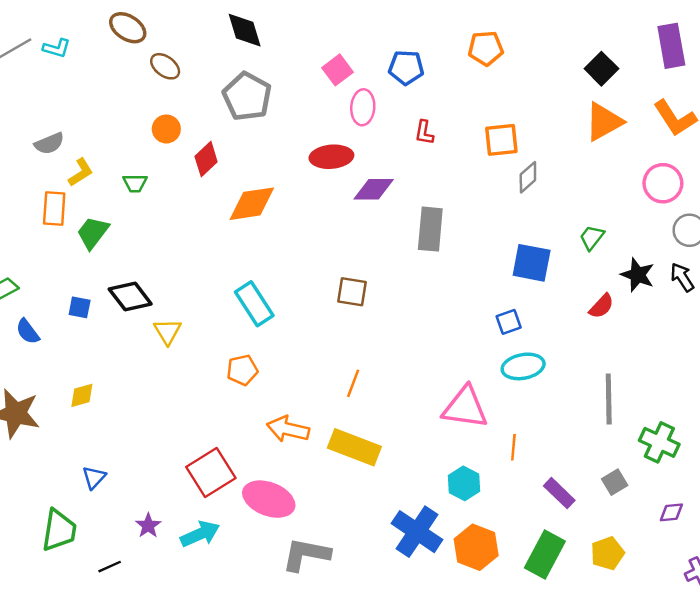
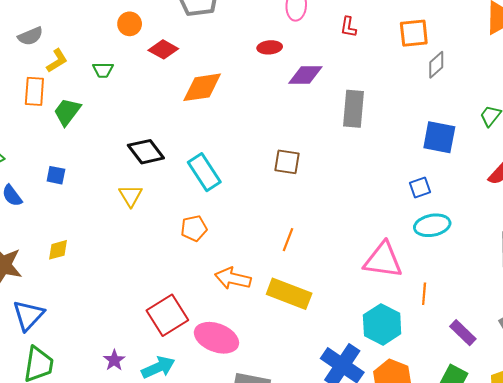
red ellipse: (331, 157) -> (270, 47), size x0.7
red diamond: (206, 159) -> (163, 49), turned 72
black diamond: (130, 297) -> (146, 152), moved
blue triangle: (94, 477) -> (28, 315), moved, size x1.6
cyan hexagon: (464, 483) -> (382, 324), size x1.4

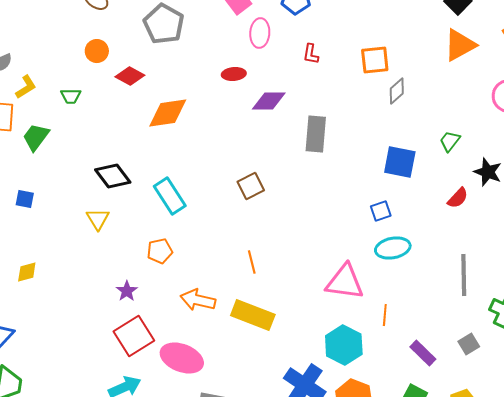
brown square: (287, 162) -> (251, 186), turned -36
orange line: (288, 240) -> (252, 262), turned -35
purple star: (114, 360) -> (127, 291), moved

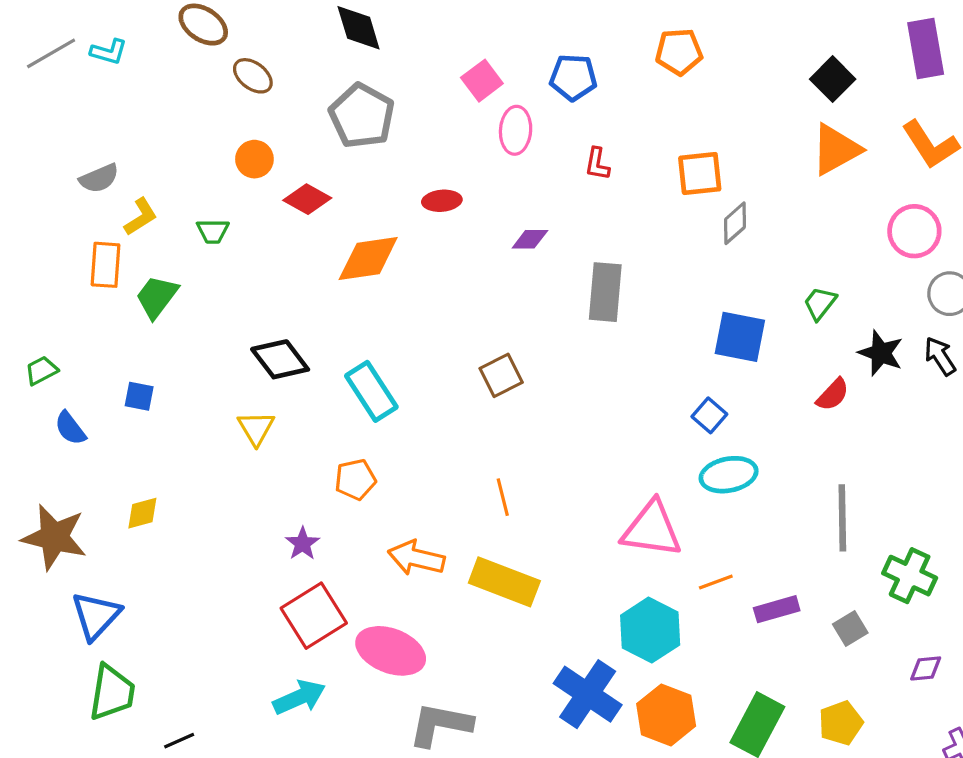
red ellipse: (234, 74) -> (442, 201), moved
purple diamond: (269, 101) -> (530, 239), size x0.7
blue square: (381, 211) -> (709, 415), turned -30
orange line: (385, 315) -> (716, 582), turned 65
purple rectangle: (423, 353) -> (777, 609), moved, turned -60

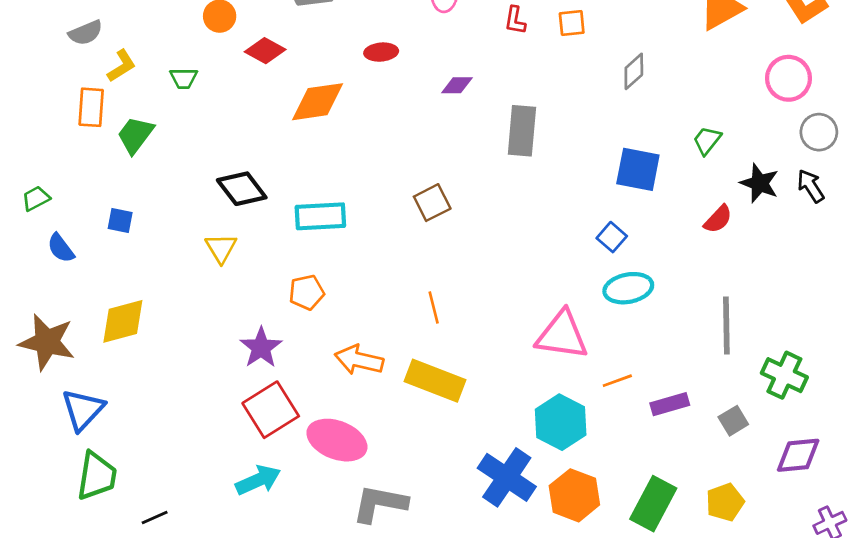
orange square: (700, 174) -> (572, 23), moved, size x0.7
cyan rectangle: (371, 391) -> (320, 216), turned -60
yellow diamond: (142, 513) -> (123, 321), size x1.6
purple star: (303, 544) -> (261, 348), size x1.4
purple diamond: (926, 668) -> (798, 455), size x1.6

